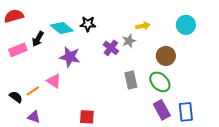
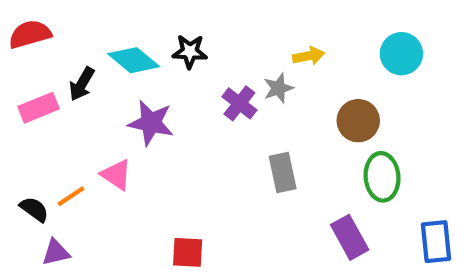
green ellipse: (160, 82) -> (382, 177), moved, turned 40
blue rectangle: (186, 112) -> (436, 242), moved
purple triangle: (34, 117) -> (56, 252), moved, turned -32

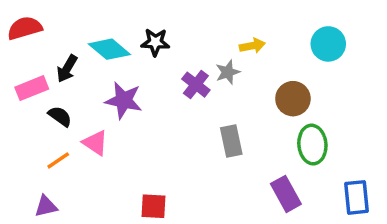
black semicircle: (34, 209) -> (60, 116), moved

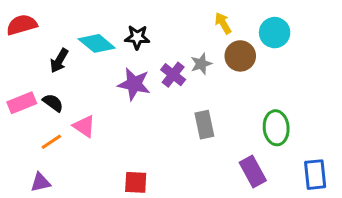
cyan circle: (328, 44) -> (275, 33), moved
yellow arrow: (252, 46) -> (223, 23), moved, turned -110
pink rectangle: (32, 88) -> (22, 103), moved
brown circle: (293, 99) -> (240, 56), moved
purple star: (124, 100) -> (134, 84), moved

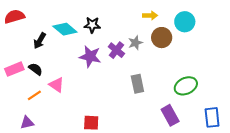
yellow arrow: (223, 23) -> (150, 15), turned 120
green ellipse: (276, 128) -> (186, 86), turned 70

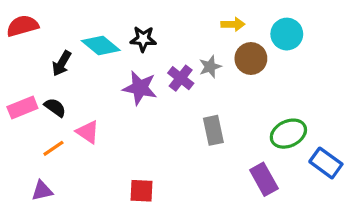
blue rectangle: (212, 117) -> (326, 163), moved, turned -48

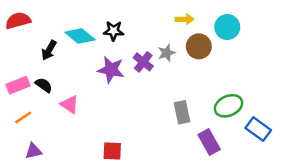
gray rectangle: (213, 130) -> (182, 112), moved
orange line: (53, 148) -> (23, 117), moved

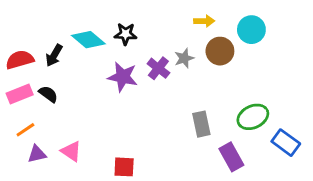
red semicircle: (18, 21) -> (20, 60), moved
pink triangle: (70, 105) -> (71, 151), moved
purple triangle: (33, 151) -> (37, 154), moved

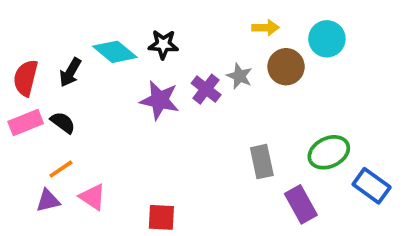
gray star: (184, 58) -> (240, 76), turned -30
red semicircle: (20, 60) -> (26, 78), turned -60
orange line: (25, 130) -> (61, 169), moved

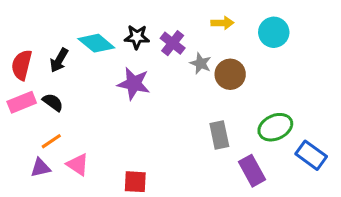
brown circle: (286, 67) -> (230, 74), moved
purple cross: (206, 89) -> (173, 43), moved

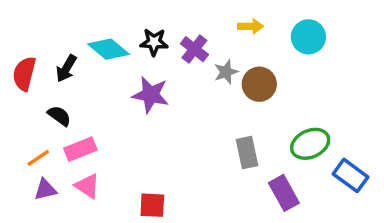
gray star: (201, 63) -> (226, 72), turned 30
pink rectangle: (22, 102) -> (80, 149), moved
orange line: (51, 141) -> (38, 158), moved

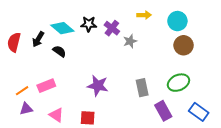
brown circle: (259, 84) -> (184, 45), moved
purple star: (151, 95) -> (98, 86), moved
black semicircle: (59, 116) -> (59, 51), moved
blue rectangle: (351, 175) -> (199, 112), moved
pink triangle: (87, 186) -> (56, 115), moved

